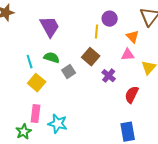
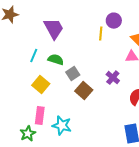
brown square: (91, 57) -> (84, 91), moved
cyan line: (30, 62) -> (34, 56), moved, turned 40

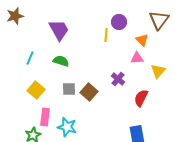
cyan line: (34, 56) -> (30, 58), moved
gray square: (73, 74) -> (69, 89), moved, turned 32
yellow square: (41, 85) -> (36, 90), moved

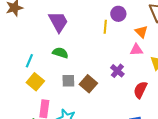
cyan line: (30, 58) -> (29, 61), moved

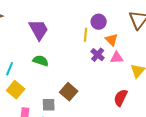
orange triangle: (141, 32) -> (112, 40), moved
purple cross: (117, 71) -> (98, 55), moved
gray square: (68, 81) -> (49, 105), moved

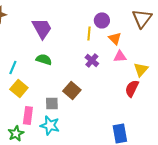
purple cross: (98, 55) -> (92, 60), moved
red semicircle: (121, 98) -> (132, 88), moved

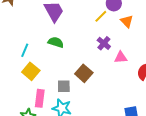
yellow line: (89, 33) -> (101, 16), turned 40
pink triangle: (120, 56) -> (121, 57), moved

